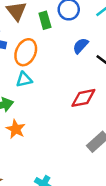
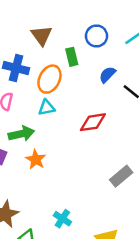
green rectangle: (45, 20) -> (72, 57), moved
red diamond: (83, 98) -> (93, 122), moved

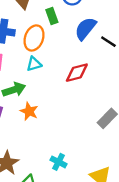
blue semicircle: (107, 75) -> (85, 29), size x1.5

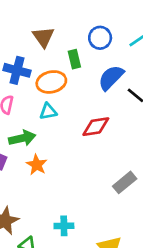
orange ellipse: (34, 38) -> (51, 82), turned 50
cyan cross: (58, 162) -> (64, 226), turned -35

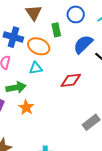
orange ellipse: (51, 82) -> (39, 46), turned 35

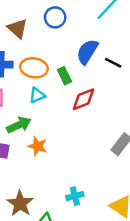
blue circle: (76, 14) -> (55, 17), moved
green rectangle: (56, 30) -> (64, 76), moved

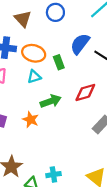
red diamond: (83, 99) -> (85, 92), moved
green arrow: (19, 125) -> (51, 101), moved
cyan cross: (75, 196) -> (53, 175), moved

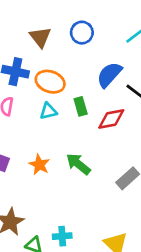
green rectangle: (59, 62) -> (81, 106), moved
red diamond: (85, 92) -> (111, 119), moved
green arrow: (51, 101) -> (78, 164), moved, turned -126

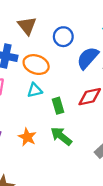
blue circle: (82, 33) -> (63, 37), moved
green rectangle: (81, 106) -> (58, 106), moved

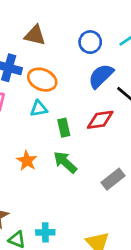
brown triangle: (27, 26) -> (35, 35), turned -42
blue circle: (63, 37) -> (90, 42), moved

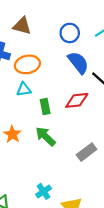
blue semicircle: (101, 76) -> (78, 63), turned 95
orange ellipse: (42, 80) -> (27, 64), turned -35
cyan cross: (45, 232) -> (44, 191), moved, turned -35

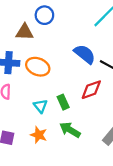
blue circle: (70, 33) -> (44, 15), moved
orange ellipse: (27, 64) -> (38, 67), turned 45
cyan triangle: (24, 89) -> (41, 106), moved, turned -48

